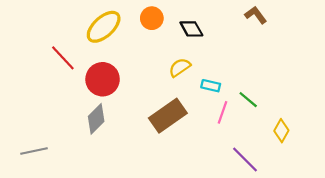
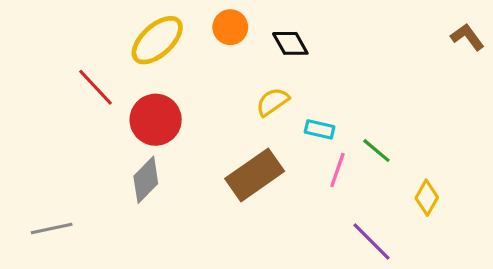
brown L-shape: (256, 15) -> (467, 37), moved

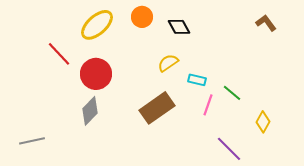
brown L-shape: (467, 37) -> (266, 23), moved

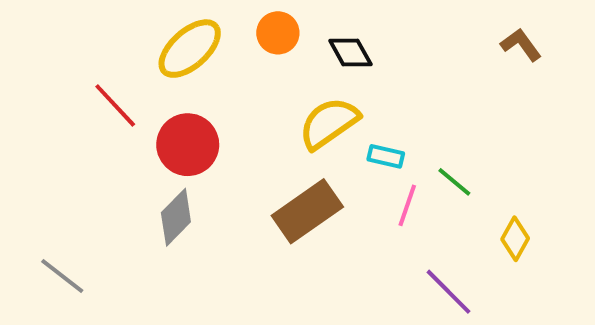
yellow semicircle: (168, 63) -> (329, 123), size x1.5
gray line: (32, 141) -> (62, 276), turned 50

